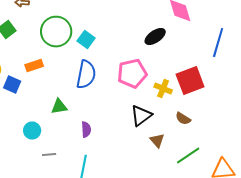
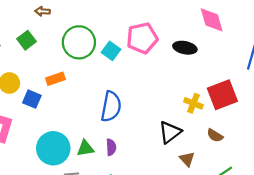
black ellipse: (155, 36) -> (185, 48), turned 45
blue semicircle: (86, 74) -> (111, 107), moved
pink pentagon: (132, 74) -> (142, 38), moved
green triangle: (59, 106) -> (85, 148), moved
cyan circle: (32, 130) -> (53, 148), size x1.8

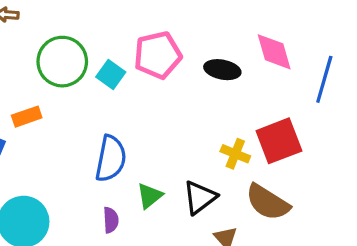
pink diamond: (212, 20) -> (274, 52), moved
brown semicircle: (215, 135) -> (268, 202), size x1.8
green triangle: (85, 148) -> (150, 196), moved, turned -30

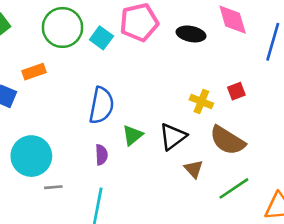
red square: (279, 141) -> (236, 91), size x0.5

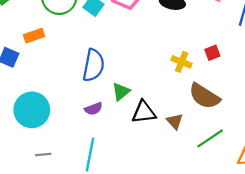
black triangle: (173, 137) -> (144, 112), moved, turned 30
purple semicircle: (101, 155) -> (94, 109), turned 72
gray line: (53, 187) -> (43, 154), moved

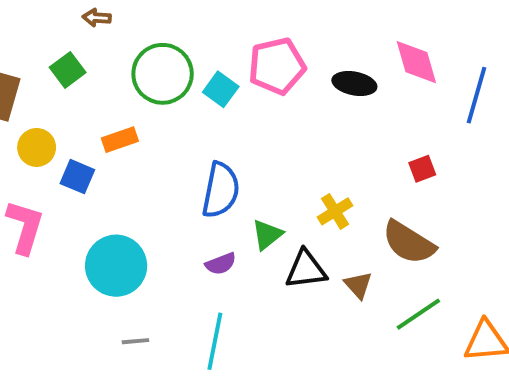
yellow cross: (182, 62) -> (335, 211), moved, turned 36

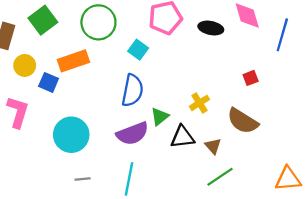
green square: (68, 70) -> (43, 20), size x1.4
cyan square: (221, 89) -> (138, 50), moved
orange rectangle: (120, 140) -> (73, 61), size x1.5
purple semicircle: (221, 264) -> (133, 134), size x1.8
green line: (418, 314) -> (220, 177), moved

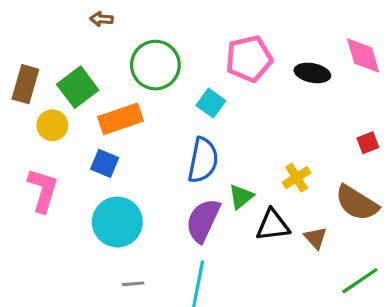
green square: (43, 20) -> (78, 87), moved
blue square: (49, 82) -> (105, 163), moved
purple semicircle: (133, 134) -> (203, 220), turned 136
green line: (220, 177) -> (360, 281), moved

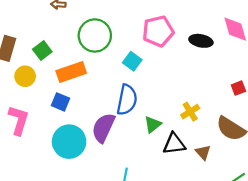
green square: (78, 87) -> (42, 50), size x0.7
purple semicircle: (203, 220) -> (103, 128), moved

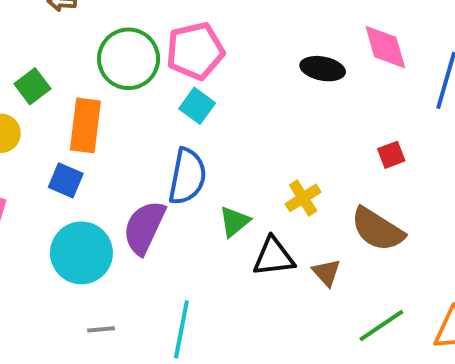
pink pentagon: (158, 31) -> (195, 51), moved
orange rectangle: (71, 72) -> (85, 125), turned -64

